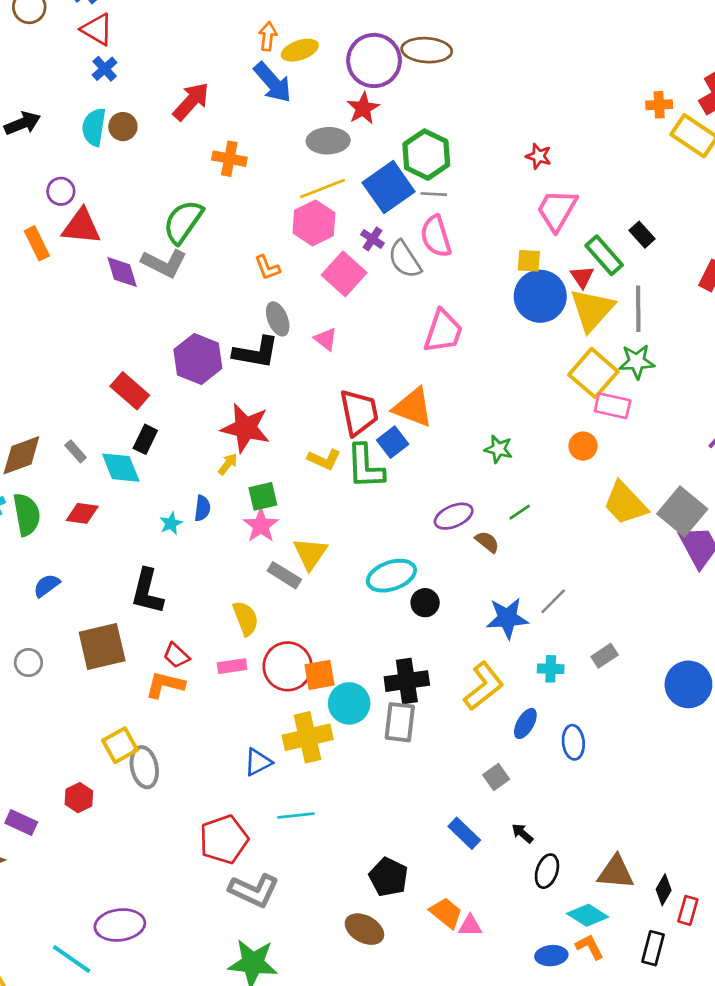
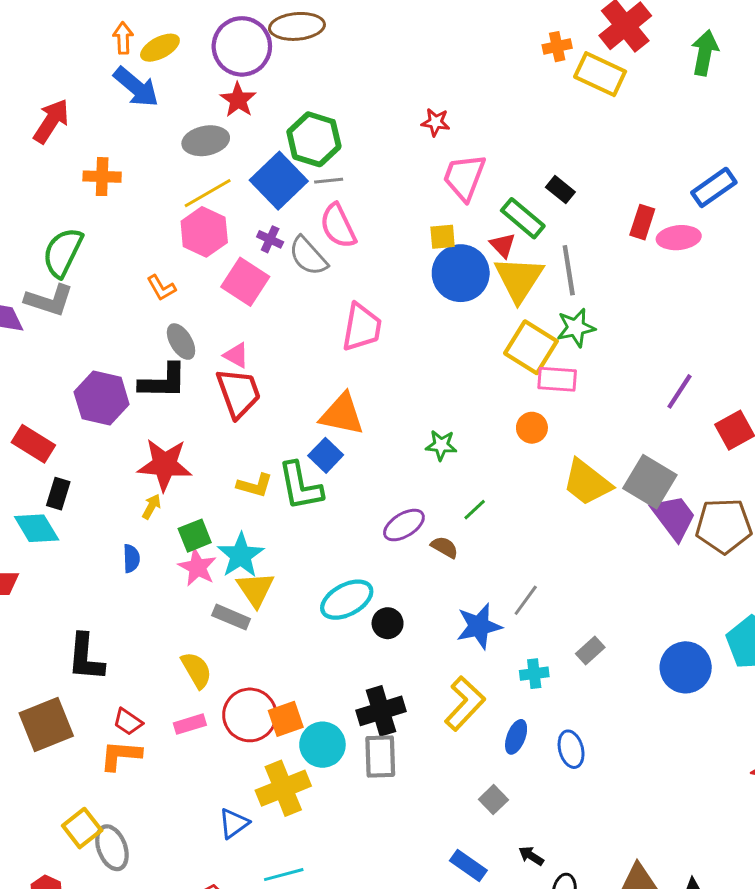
red trapezoid: (359, 412) -> (238, 393), moved
cyan star: (171, 523) -> (241, 555), moved, size x1.8

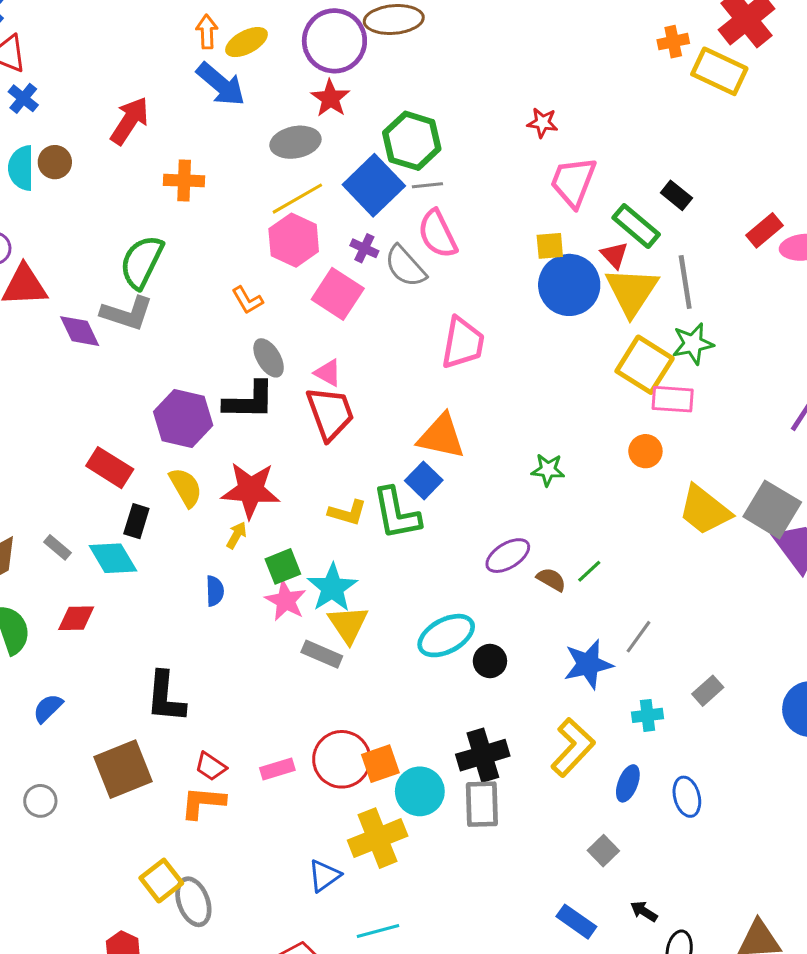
red rectangle: (642, 222) -> (764, 230), turned 32
green line: (475, 510) -> (589, 571), moved
yellow semicircle: (196, 670) -> (186, 487), moved

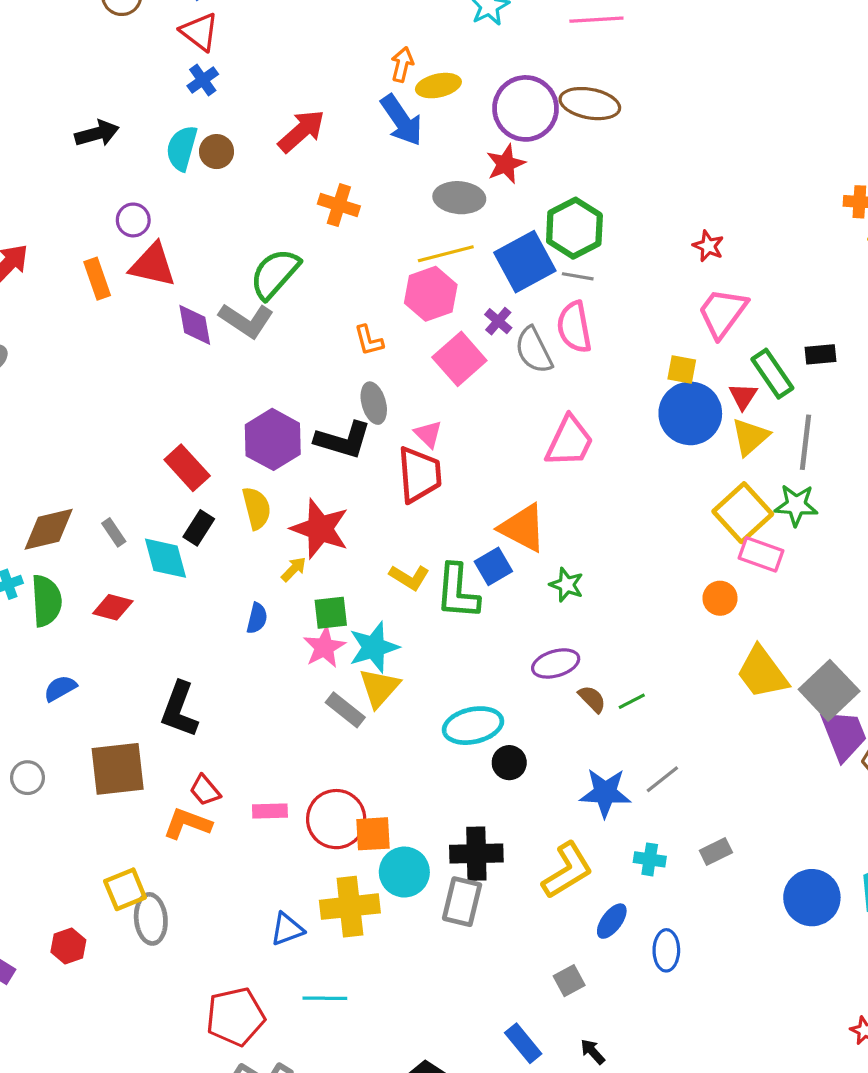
black rectangle: (676, 195) -> (821, 354), turned -60
yellow triangle: (632, 291) -> (750, 437), size x0.7
green star: (548, 470) -> (567, 585), moved

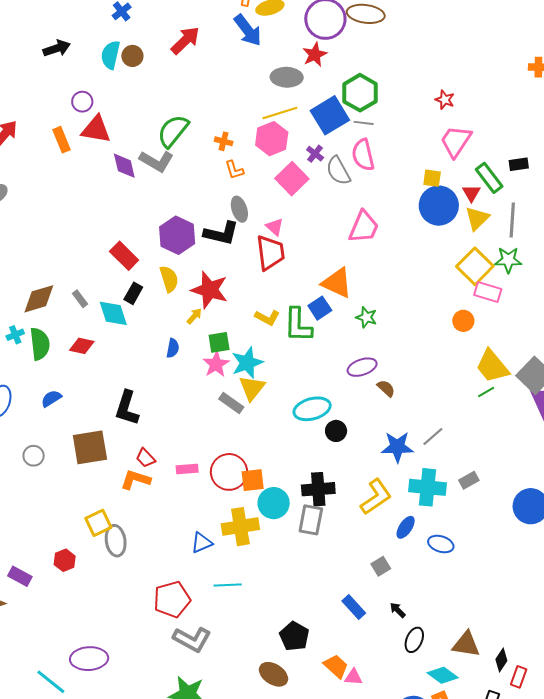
orange cross: (339, 205) -> (224, 141), moved, size x0.7
green line: (632, 701) -> (486, 392), moved
cyan cross: (650, 859) -> (427, 487), size x1.8
blue ellipse: (666, 950) -> (441, 544), turned -70

